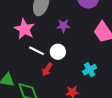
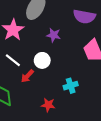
white line: (36, 51) -> (13, 60), moved

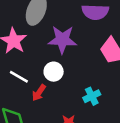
purple star: (54, 35) -> (62, 40), size x1.6

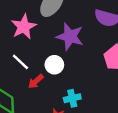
cyan cross: (92, 96) -> (72, 98), moved

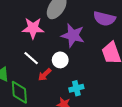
pink star: (24, 27) -> (33, 28), turned 30

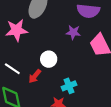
purple star: (73, 35) -> (73, 32), moved, size x0.6
white line: (31, 58) -> (12, 69), moved

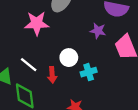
red arrow: (35, 76) -> (52, 75), turned -48
cyan cross: (69, 86) -> (89, 72), moved

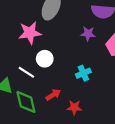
white circle: (69, 58) -> (45, 59), moved
red arrow: (52, 75) -> (53, 95), moved, turned -112

